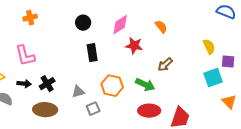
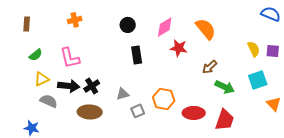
orange semicircle: (161, 27) -> (206, 29), size x1.6
purple square: (228, 62) -> (273, 51), moved
black arrow: (24, 84) -> (69, 86), size x1.5
green arrow: (145, 85) -> (225, 87), moved
orange hexagon: (112, 86) -> (164, 99), moved

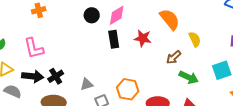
pink diamond: (165, 27) -> (117, 15), moved
yellow semicircle: (254, 49) -> (195, 39), moved
black rectangle: (137, 55) -> (114, 39), moved

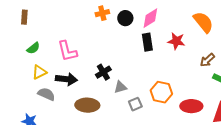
orange cross: (39, 10) -> (102, 13), moved
black cross: (56, 76) -> (103, 72), moved

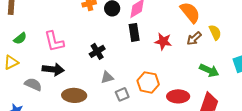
red star: (176, 41) -> (163, 41), moved
brown arrow: (207, 60) -> (194, 38), moved
yellow triangle: (39, 72) -> (11, 62), moved
black cross: (103, 72) -> (97, 51), moved

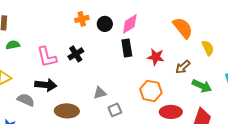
green semicircle: (20, 38) -> (13, 45), moved, turned -152
brown arrow: (194, 38) -> (183, 67), moved
black cross: (97, 51) -> (76, 54), moved
orange hexagon: (148, 82) -> (151, 91), moved

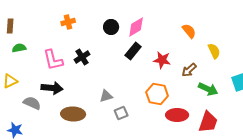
orange cross: (82, 19) -> (68, 22), moved
orange semicircle: (183, 28) -> (189, 31), size x0.7
black rectangle: (127, 48) -> (133, 51), turned 48

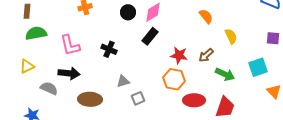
green semicircle: (19, 48) -> (36, 33), size x1.5
black cross: (82, 57) -> (109, 49), moved, turned -35
red star: (162, 60) -> (179, 55), moved

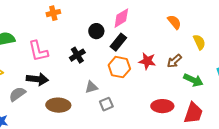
black circle: (128, 12) -> (96, 31), moved
black cross: (109, 49) -> (77, 55), turned 35
orange hexagon: (174, 79) -> (119, 67), moved
gray semicircle: (49, 88) -> (17, 94), turned -60

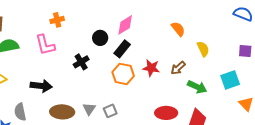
pink L-shape: (38, 51) -> (45, 45), moved
gray triangle: (91, 87) -> (89, 109), moved, turned -40
gray semicircle: (17, 94) -> (20, 112), moved, turned -66

